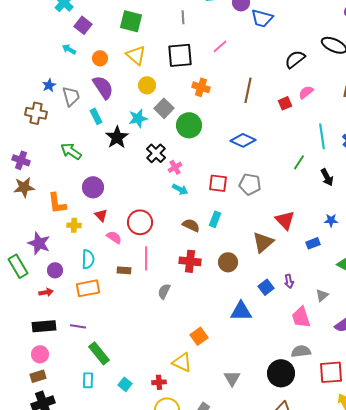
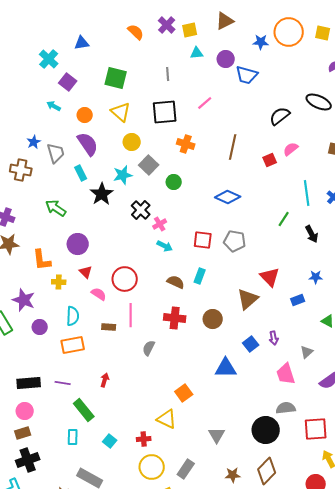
green circle: (189, 125) -> (174, 182), size x0.6
red arrow: (46, 292) -> (105, 380), moved, turned -64

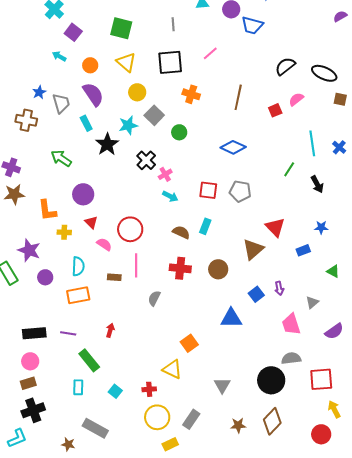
black ellipse: (319, 102) -> (324, 73), moved

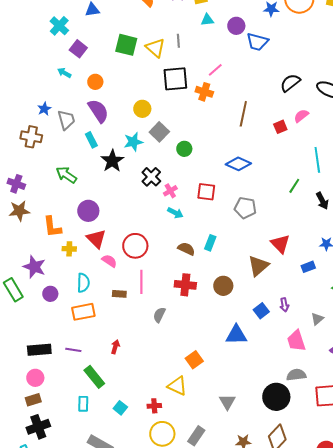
yellow triangle: (126, 62) -> (155, 48), moved
orange cross: (191, 94) -> (204, 92), moved
red square: (208, 190) -> (206, 192), moved
red triangle: (91, 222) -> (96, 239), size x1.5

